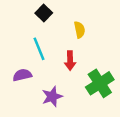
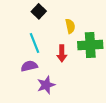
purple semicircle: (22, 75) -> (29, 66), moved
green cross: (100, 83) -> (90, 45), moved, turned 30

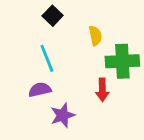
red arrow: (62, 53) -> (102, 90), moved

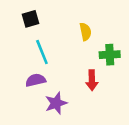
black square: (53, 16) -> (30, 19), moved, turned 30
green cross: (122, 61) -> (110, 55), size x0.7

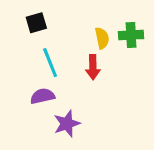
green cross: (110, 55) -> (131, 35), moved
red arrow: (92, 80) -> (93, 67), moved

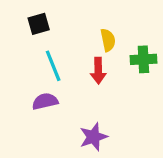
green cross: (131, 35) -> (143, 59), moved
purple star: (67, 124) -> (93, 137), moved

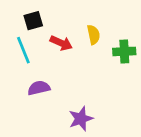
cyan line: (53, 66) -> (23, 50), moved
red arrow: (98, 71) -> (61, 43), moved, turned -65

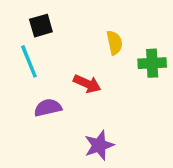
red arrow: (61, 43) -> (87, 84), moved

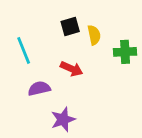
black square: (41, 26) -> (70, 27), moved
purple star: (99, 145) -> (63, 119), moved

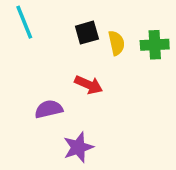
cyan line: (24, 50) -> (24, 22), moved
green cross: (125, 52) -> (155, 45), moved

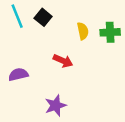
black square: (87, 33) -> (43, 17), moved, turned -35
purple semicircle: (49, 109) -> (18, 74), moved

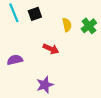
black square: (43, 17) -> (35, 14), turned 32
green cross: (110, 32) -> (89, 26), turned -35

